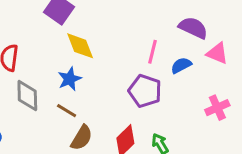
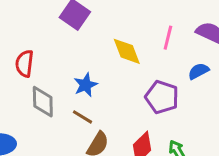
yellow diamond: (80, 46) -> (127, 51), moved
pink line: (152, 52) -> (168, 38), moved

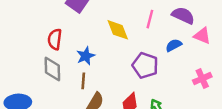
red semicircle: (24, 64) -> (55, 39), moved
brown line: (82, 117) -> (83, 81), turned 63

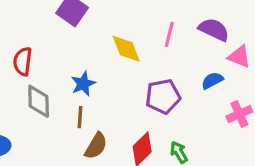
red semicircle: (55, 39) -> (23, 61), moved
blue semicircle: (174, 45) -> (212, 81), moved
purple pentagon: (145, 65) -> (163, 96), turned -30

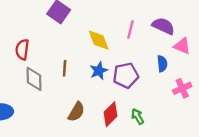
blue semicircle: (212, 81) -> (162, 64), turned 112
blue star: (83, 84) -> (99, 71), moved
brown line: (80, 117) -> (65, 68), moved

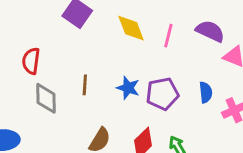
yellow diamond: (99, 40) -> (131, 28), moved
blue semicircle: (162, 64) -> (206, 92), moved
blue star: (99, 71) -> (128, 88), turned -30

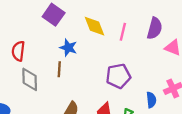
purple semicircle: (210, 31) -> (155, 28), turned 80
blue star: (128, 88) -> (68, 48), moved
blue semicircle: (206, 92) -> (151, 100), moved

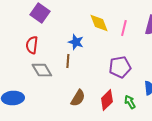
purple square: (54, 15) -> (40, 13), moved
gray diamond: (30, 79) -> (42, 70), turned -30

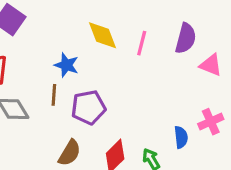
purple pentagon: (120, 67) -> (88, 107), moved

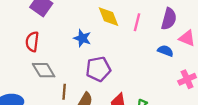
brown line: (54, 95) -> (64, 92), moved
blue semicircle: (181, 137) -> (165, 51), moved, turned -63

